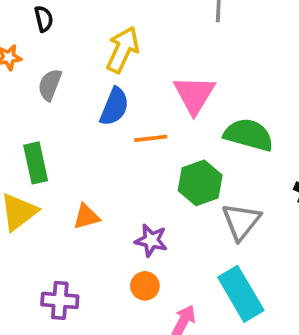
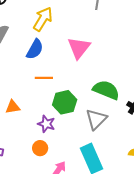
green semicircle: (249, 135) -> (106, 90), moved
orange line: (151, 138) -> (44, 78), moved
green hexagon: (200, 183) -> (65, 102), moved

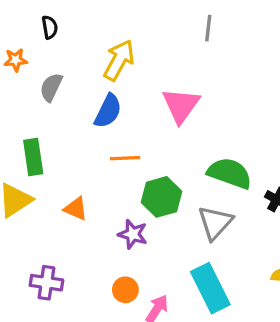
orange triangle: (13, 107) -> (76, 209), turned 35
orange circle: (40, 148) -> (125, 290), moved

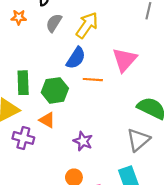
gray semicircle: (51, 87) -> (54, 23), moved
orange line: (125, 158) -> (93, 80), moved
green hexagon: (161, 197) -> (55, 90), moved
purple cross: (46, 283) -> (23, 138), moved

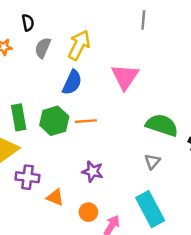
orange line: (93, 80) -> (86, 121), moved
orange triangle: (47, 120) -> (55, 197), moved
gray triangle: (138, 140) -> (152, 161), size x0.6

